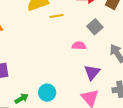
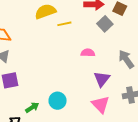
gray square: (95, 27) -> (105, 24), moved

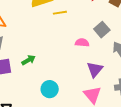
gray square: (105, 24) -> (102, 30), moved
green arrow: (32, 107) -> (29, 60), moved

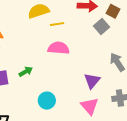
gray square: (102, 30) -> (102, 27), moved
pink semicircle: (82, 43) -> (58, 48), moved, size x1.5

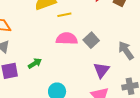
gray square: (102, 27) -> (91, 40), moved

